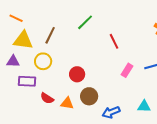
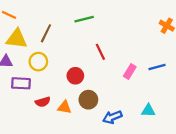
green line: (85, 22) -> (84, 19), turned 30
red line: (114, 41) -> (100, 52), moved
red semicircle: (47, 98) -> (43, 102), turned -48

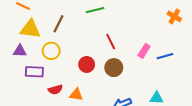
pink rectangle: (130, 71) -> (144, 51), moved
brown circle: (88, 100) -> (114, 68), moved

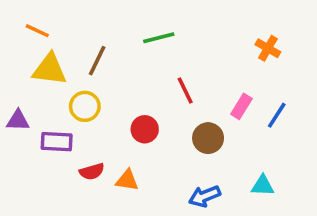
orange cross: (174, 16) -> (268, 48), moved
purple triangle: (20, 51) -> (18, 120), moved
blue line: (165, 56) -> (277, 115), turned -42
brown circle: (114, 68) -> (208, 138), moved

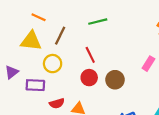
orange line: (37, 31) -> (39, 17), moved
red line: (185, 91) -> (90, 55), moved
purple triangle: (18, 120) -> (12, 72), turned -40
brown circle: (208, 138) -> (115, 80), moved

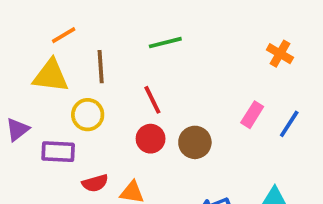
orange line: (39, 17) -> (64, 35), turned -56
brown line: (60, 36) -> (101, 67), turned -30

